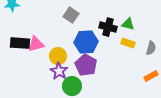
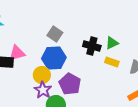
green triangle: (128, 24) -> (112, 43), turned -40
blue hexagon: (86, 42) -> (54, 58), moved
pink triangle: (36, 44) -> (17, 53), moved

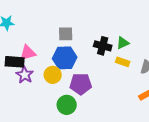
gray square: (55, 34) -> (66, 34), turned -35
purple pentagon: (70, 84) -> (81, 84), turned -30
purple star: (43, 90) -> (25, 75), moved

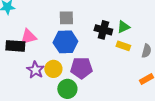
purple star: (25, 75) -> (35, 70), moved
yellow circle: (53, 75) -> (53, 69), moved

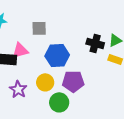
gray square: (66, 18) -> (39, 28), moved
purple star: (35, 70) -> (18, 89), moved

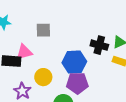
blue hexagon: (57, 55) -> (74, 62), moved
yellow circle: (45, 82) -> (43, 77), moved

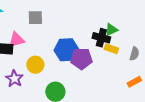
black cross: (99, 45) -> (101, 38), moved
purple pentagon: (77, 83) -> (81, 59), moved

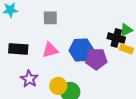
pink triangle: (16, 40) -> (50, 50), moved
yellow circle: (35, 65) -> (58, 86), moved

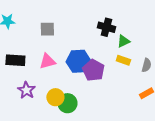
black cross: (116, 38) -> (106, 27), moved
purple pentagon: (96, 59) -> (93, 70), turned 30

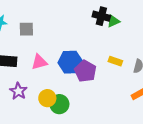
black cross: (106, 27) -> (101, 16), moved
gray square: (47, 29) -> (26, 29), moved
green triangle: (123, 41) -> (113, 21), moved

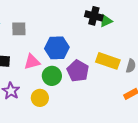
yellow rectangle: (115, 61) -> (108, 61), size x1.6
blue hexagon: (70, 62) -> (57, 48), moved
green circle: (59, 104) -> (52, 76), moved

